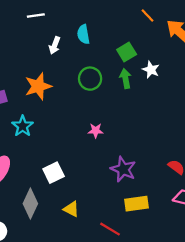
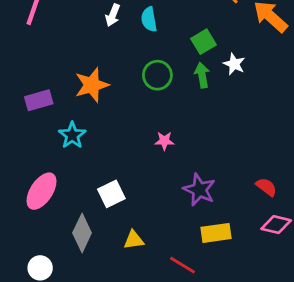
white arrow: (55, 45) -> (113, 15), moved
yellow triangle: (71, 209) -> (134, 240), turned -35

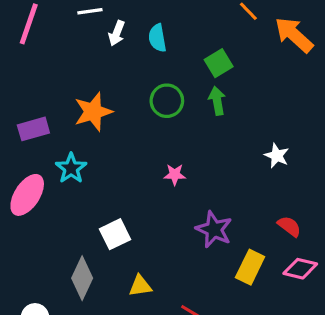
white star: (234, 64) -> (277, 156), moved
pink ellipse: (42, 191) -> (27, 195), moved
yellow rectangle: (216, 233) -> (250, 267), moved, turned -56

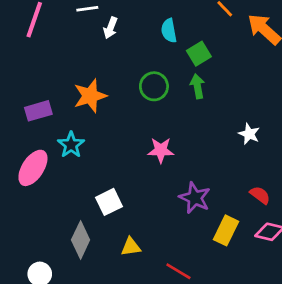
cyan semicircle: (157, 38) -> (169, 31), moved
pink star: (175, 174) -> (161, 150), size x1.4

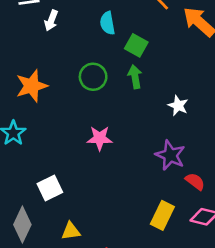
green square: (199, 54) -> (136, 45), turned -30
white star: (249, 134) -> (178, 106), moved
purple star: (195, 198) -> (170, 155), moved

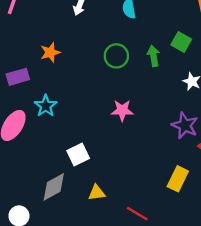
green square: (136, 45) -> (181, 42), moved
orange star: (32, 86) -> (50, 52), moved, size x0.7
gray diamond: (22, 225) -> (54, 187), turned 36

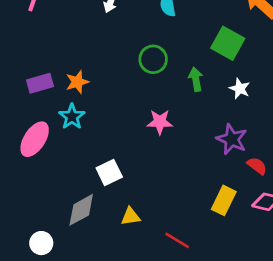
green square: (181, 42) -> (228, 43), size x1.4
orange star: (50, 52) -> (77, 82), moved
green arrow: (153, 56) -> (196, 79), moved

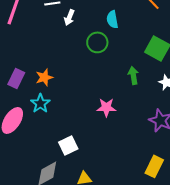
green circle: (153, 59) -> (97, 42), moved
purple rectangle: (40, 83) -> (16, 78), turned -48

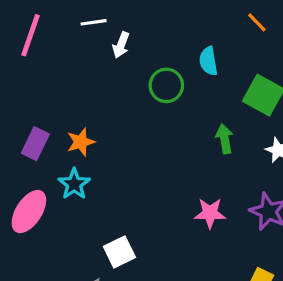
cyan semicircle: (112, 19) -> (208, 61), moved
pink star: (106, 107) -> (210, 213), moved

